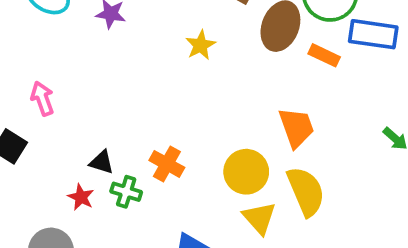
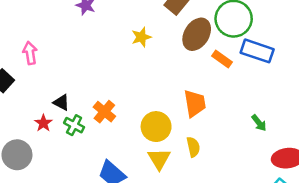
yellow semicircle: (306, 191) -> (193, 147), size x0.6

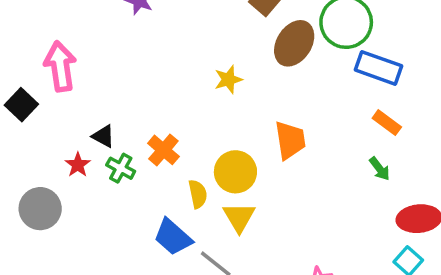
yellow star: (141, 37) -> (228, 80), moved
pink arrow: (30, 53) -> (60, 66), size x1.5
orange rectangle: (222, 59) -> (387, 123), moved
yellow semicircle: (193, 147) -> (198, 194), moved

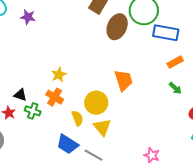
yellow star: (228, 80) -> (59, 75), moved
orange rectangle: (387, 123) -> (175, 62), turned -56

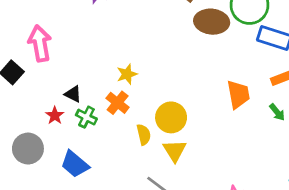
brown ellipse: (117, 27) -> (212, 22), turned 65
orange trapezoid: (123, 80) -> (238, 94), moved
blue trapezoid: (68, 144) -> (75, 164), moved

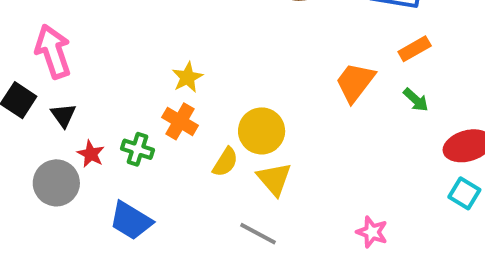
black triangle: (73, 94) -> (63, 115), moved, turned 36
orange trapezoid: (238, 94) -> (355, 82), turned -124
yellow semicircle: (144, 135) -> (225, 162), turned 54
gray circle: (28, 149) -> (56, 183), moved

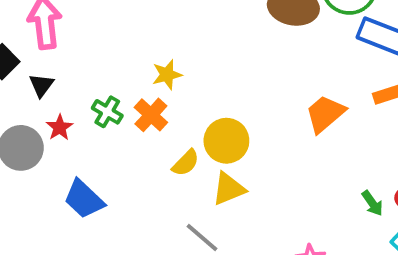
green arrow: (416, 100) -> (372, 203), moved
green cross: (138, 149) -> (107, 112), moved
yellow triangle: (274, 179) -> (229, 189), turned 36

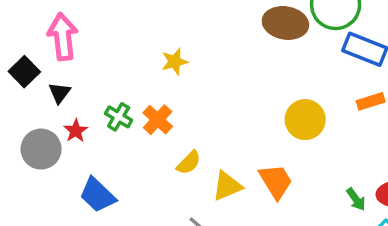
yellow star: (167, 75) -> (175, 62), moved
orange trapezoid: (325, 114) -> (276, 181), moved, turned 99
yellow circle: (226, 141) -> (305, 120), moved

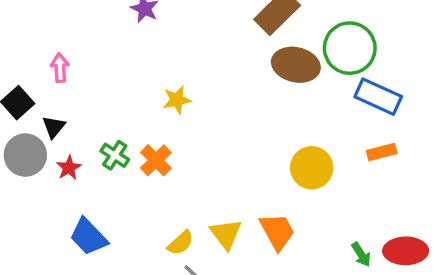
pink arrow: (63, 37) -> (60, 68), size x0.6
gray circle: (41, 149) -> (25, 155), moved
yellow semicircle: (189, 163) -> (181, 243), moved
yellow triangle: (227, 186) -> (226, 234), turned -48

